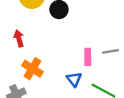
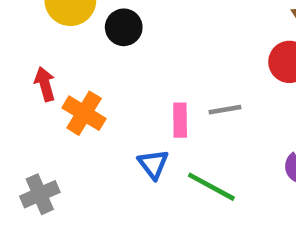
orange cross: (32, 69) -> (84, 113), moved

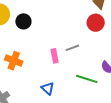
blue triangle: (153, 164) -> (48, 88), moved
green line: (211, 187) -> (87, 79), moved

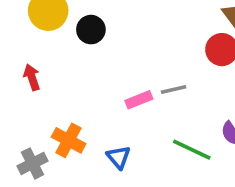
pink rectangle: (55, 56) -> (139, 100), turned 72
orange cross: (14, 61) -> (69, 140), moved

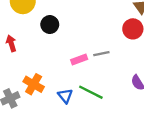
black circle: (91, 30) -> (50, 25), moved
green line: (192, 150) -> (91, 92), moved

